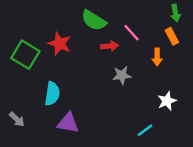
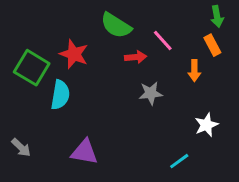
cyan semicircle: (52, 94) -> (60, 95), moved

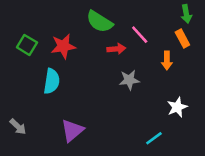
red star: (74, 54) -> (63, 46), turned -30
green square: (32, 68) -> (27, 45), moved, size x0.7
purple triangle: (84, 152) -> (72, 130), turned -50

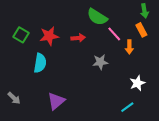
green semicircle: (100, 22) -> (97, 17), moved
pink line: (140, 35) -> (114, 34), moved
red arrow: (116, 49) -> (78, 38), moved
cyan line: (154, 138) -> (127, 107), moved

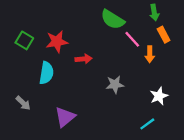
green arrow: (144, 11) -> (154, 13), moved
red arrow: (78, 38) -> (84, 59), moved
gray star: (100, 62) -> (115, 85), moved
gray arrow: (14, 98) -> (23, 103), moved

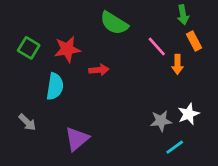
green semicircle: (113, 20) -> (114, 23), moved
gray star: (115, 85) -> (161, 121), moved

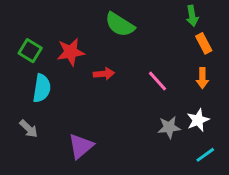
pink line: (157, 46) -> (157, 81), moved
orange arrow: (177, 64) -> (202, 78), moved
cyan semicircle: (55, 86) -> (42, 88), moved
cyan line: (175, 147) -> (205, 155), moved

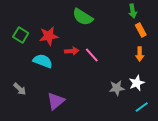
pink line: (157, 81) -> (92, 55), moved
cyan semicircle: (42, 88) -> (43, 61), moved, turned -78

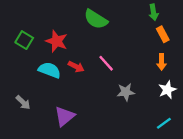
red star: (49, 36) -> (57, 41), turned 30
red arrow: (72, 51) -> (76, 67), moved, turned 32
white star: (137, 83) -> (167, 90), moved
gray star: (117, 88) -> (126, 92), moved

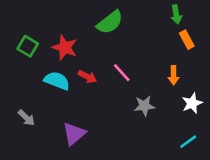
green semicircle: (96, 19) -> (110, 22), turned -70
orange arrow: (162, 62) -> (174, 75), moved

